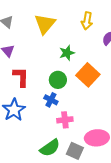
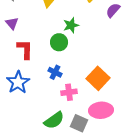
orange square: (88, 75) -> (98, 78), moved
green circle: (58, 80) -> (59, 42), moved

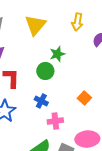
orange square: (98, 78) -> (84, 98), moved, size x0.6

